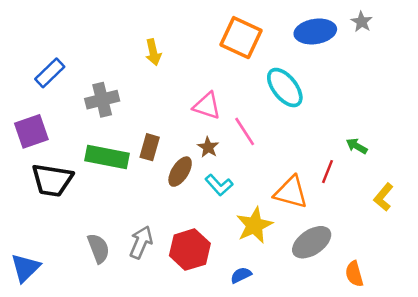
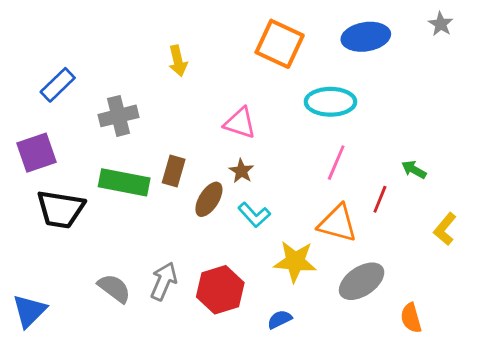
gray star: (362, 22) -> (441, 24), moved
cyan ellipse: (285, 88) -> (330, 102), turned -51
pink line: (245, 131) -> (336, 163), moved, turned 56
yellow star: (254, 225) -> (295, 261), turned 30
gray semicircle: (98, 248) -> (114, 288), turned -32

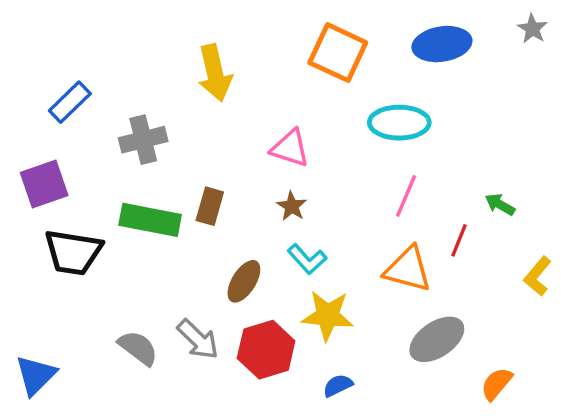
yellow arrow: (178, 61) -> (215, 73), size x1.5
brown ellipse: (209, 199) -> (244, 281), moved
yellow star: (295, 261) -> (328, 315), moved
gray arrow: (164, 281) -> (198, 339), turned 111
orange semicircle: (411, 318) -> (497, 384), turned 56

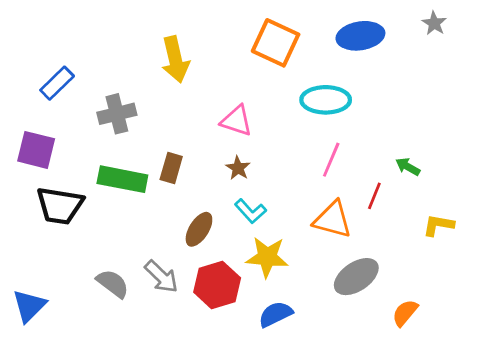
purple square: (44, 184) -> (36, 150), turned 33
yellow L-shape: (538, 276) -> (438, 225), turned 60
blue semicircle: (338, 385) -> (276, 314), size x1.4

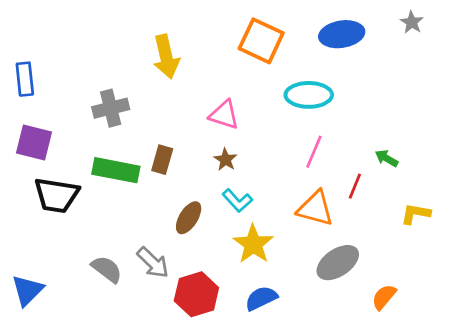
blue rectangle: (57, 83) -> (25, 79), moved, turned -52
yellow star: (267, 257) -> (253, 244), turned 30
red hexagon: (217, 285) -> (196, 294), moved

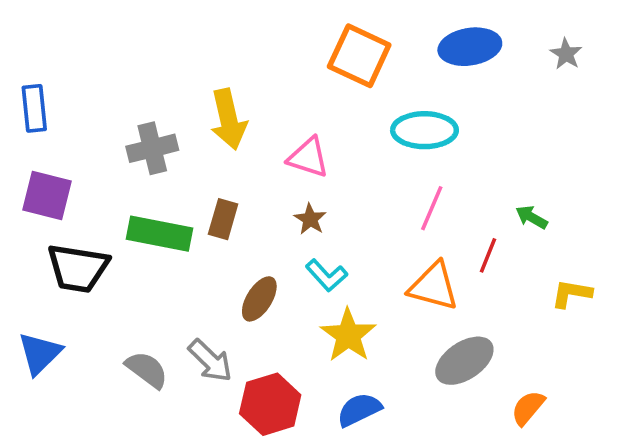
gray star: (412, 22) -> (566, 54), moved
yellow arrow: (166, 57) -> (228, 119), moved
blue triangle: (27, 290) -> (40, 353), moved

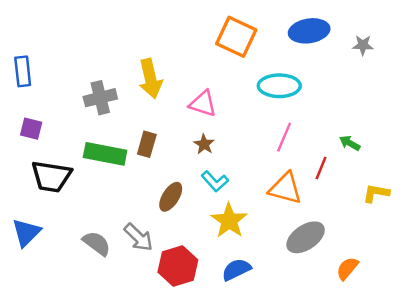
gray star: (566, 54) -> (363, 45), moved, turned -30
purple square: (47, 196) -> (31, 129), size x0.7

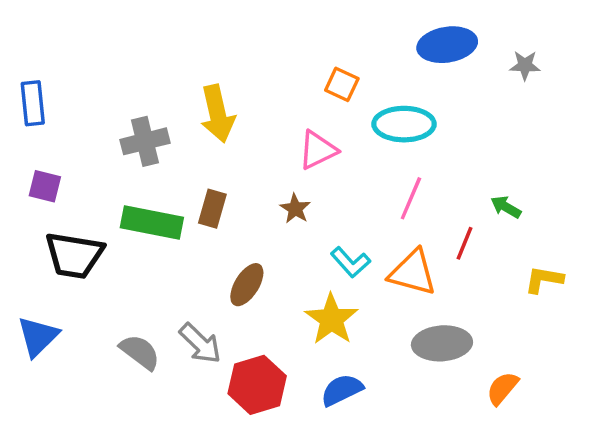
orange square: (236, 37) -> (342, 84), moved, size x0.6
pink triangle: (203, 104) -> (318, 150), moved, turned -44
cyan L-shape: (215, 181) -> (350, 262), moved
gray ellipse: (306, 237) -> (442, 343), turned 30

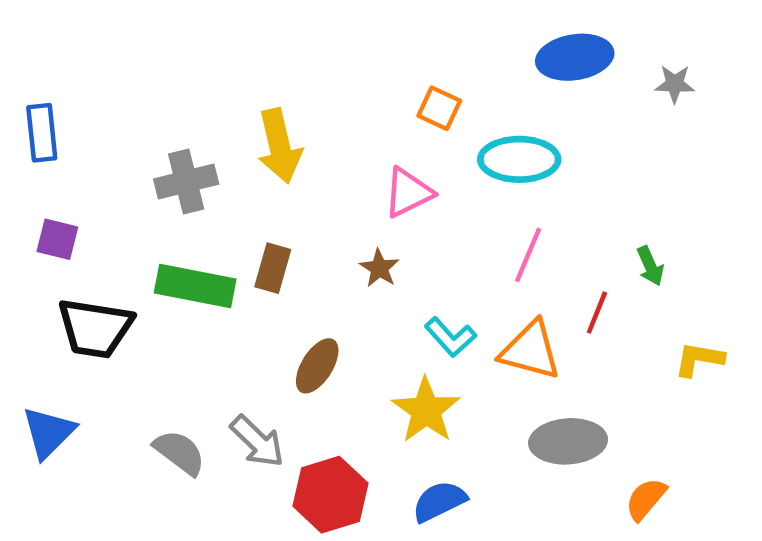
green arrow: (506, 207) -> (650, 266), turned -144

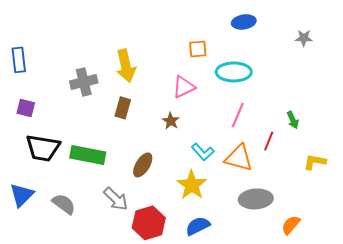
blue ellipse: (575, 57) -> (244, 22), moved, size x0.7
orange square: (439, 108) -> (198, 49), turned -30
brown rectangle: (273, 268) -> (123, 108), moved
green rectangle: (195, 286) -> (88, 155), moved
gray semicircle: (179, 452) -> (64, 204), moved

